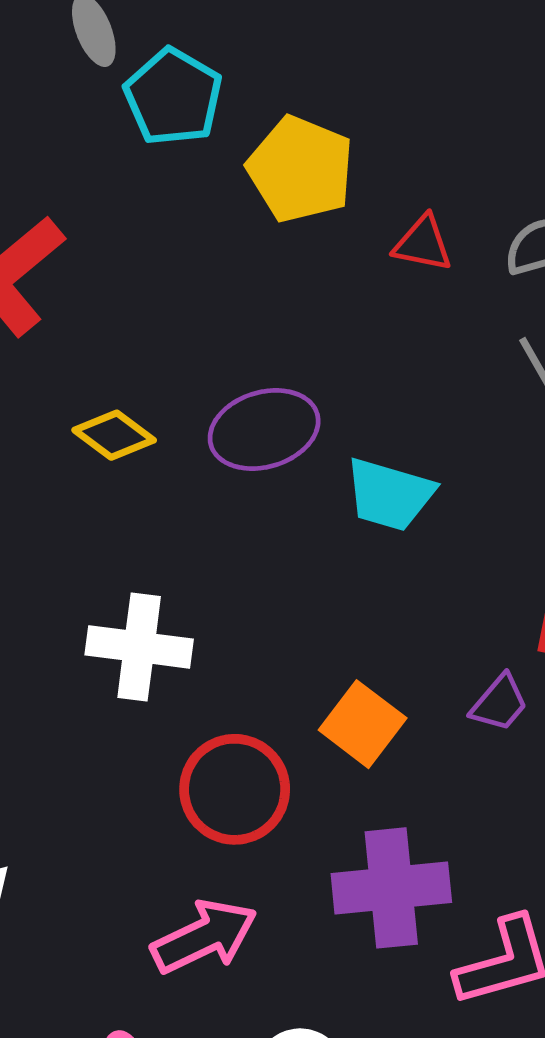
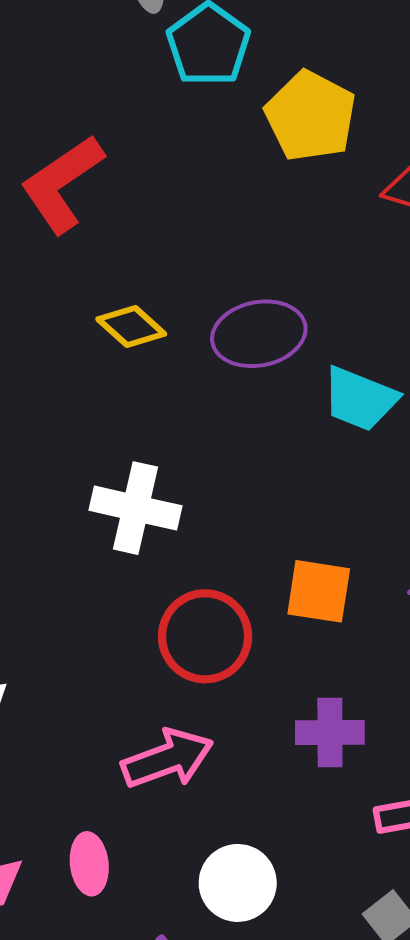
orange square: (363, 724) -> (319, 591), turned -34
purple cross: (391, 888) -> (330, 732), size x0.7

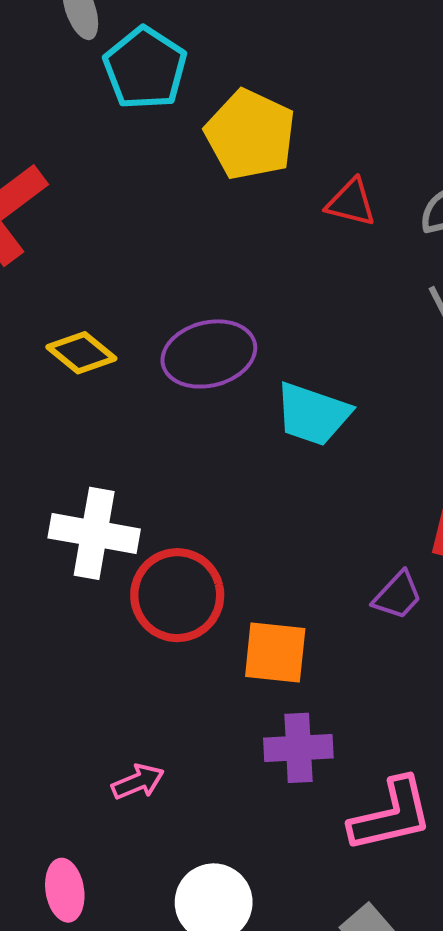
orange square: (319, 591) -> (275, 652), moved
red circle: (205, 636) -> (177, 595), moved
pink arrow: (167, 759) -> (138, 782), size x0.6

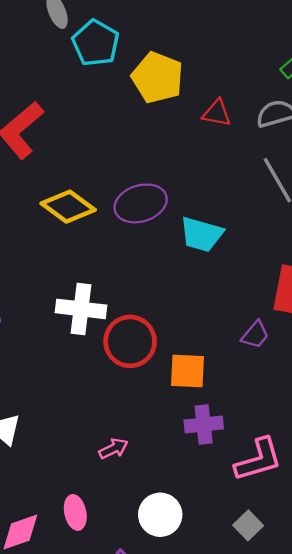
yellow diamond: (81, 353) -> (68, 207), size x1.4

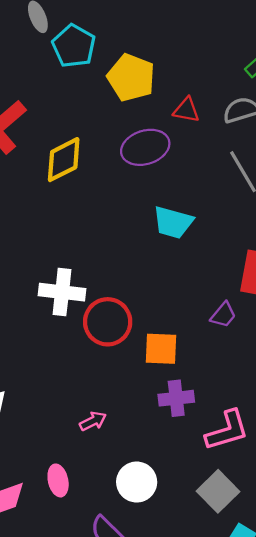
purple ellipse: (141, 203) -> (145, 147), moved
yellow diamond: (68, 207) -> (64, 160), moved, turned -63
gray square: (248, 525) -> (218, 491), size x1.5

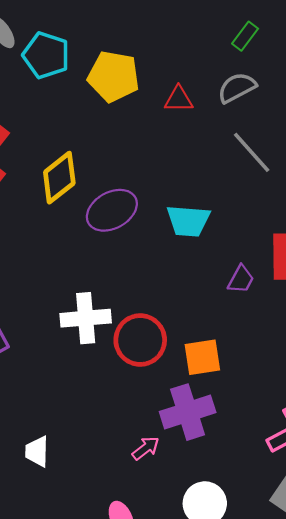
purple ellipse: (145, 147) -> (112, 210), moved
purple trapezoid: (223, 315) -> (241, 279), moved
purple cross: (176, 398) -> (188, 412), moved, size x1.4

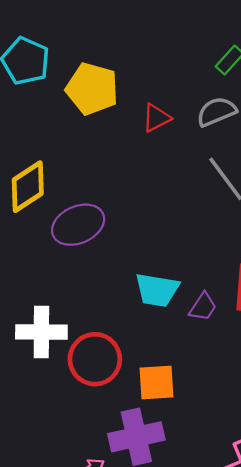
red triangle: (179, 99) -> (156, 118), turned -32
cyan trapezoid: (188, 221) -> (157, 290), moved

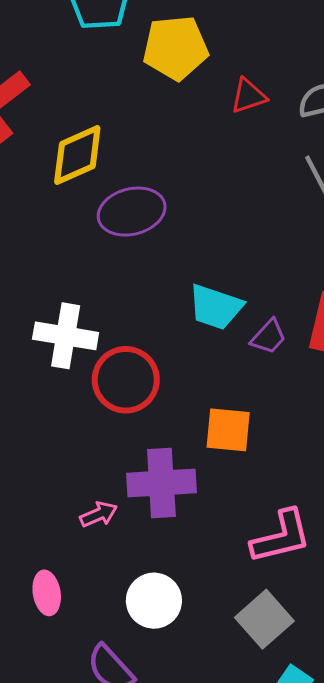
yellow pentagon: (92, 89) -> (175, 48), turned -30
orange square: (156, 383) -> (228, 430), moved

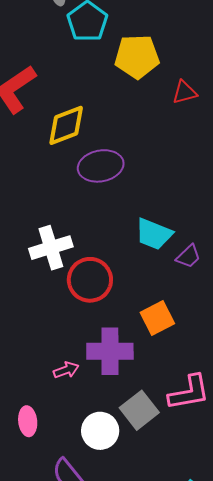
white cross: (66, 336) -> (51, 248), turned -30
orange square: (228, 430) -> (157, 318), turned -36
gray square: (264, 619) -> (139, 410), moved

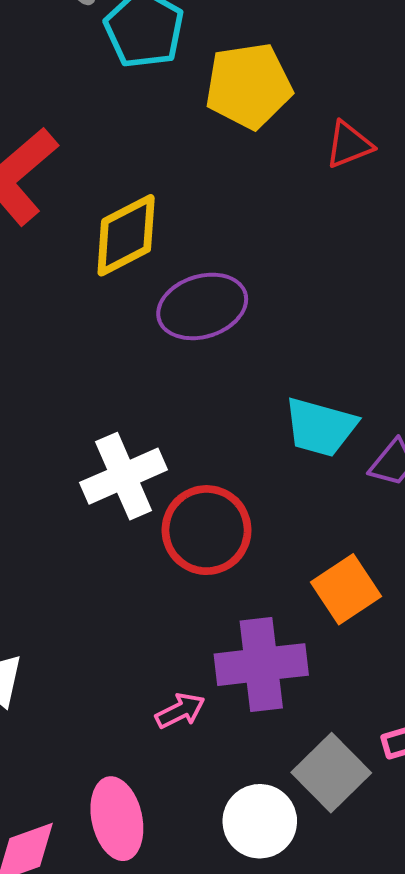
pink ellipse: (28, 421) -> (117, 819), size x1.4

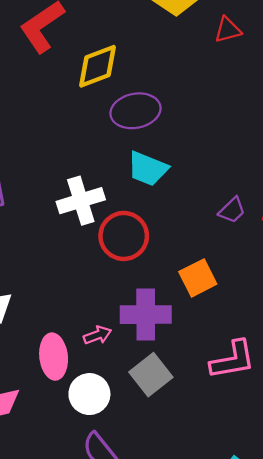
cyan trapezoid: (320, 427) -> (148, 169), moved
gray square: (331, 773) -> (151, 375), moved
pink ellipse: (117, 819) -> (54, 357), moved
white circle: (260, 821) -> (89, 394), moved

